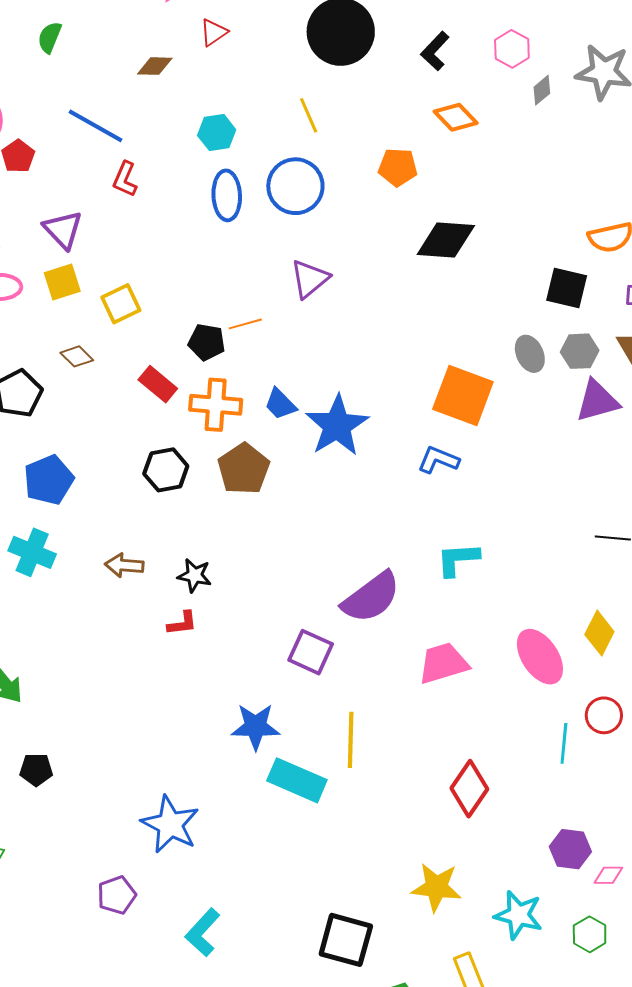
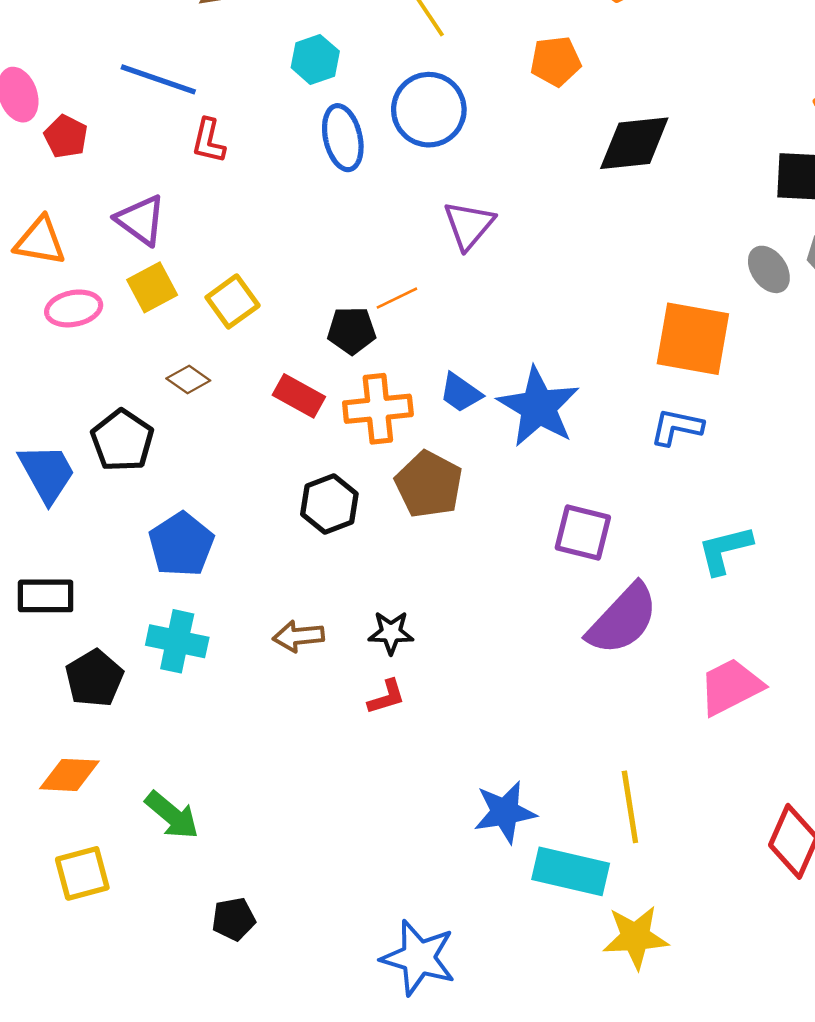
purple square: (311, 652) -> (583, 533), moved
yellow star: (436, 887) -> (635, 937), moved

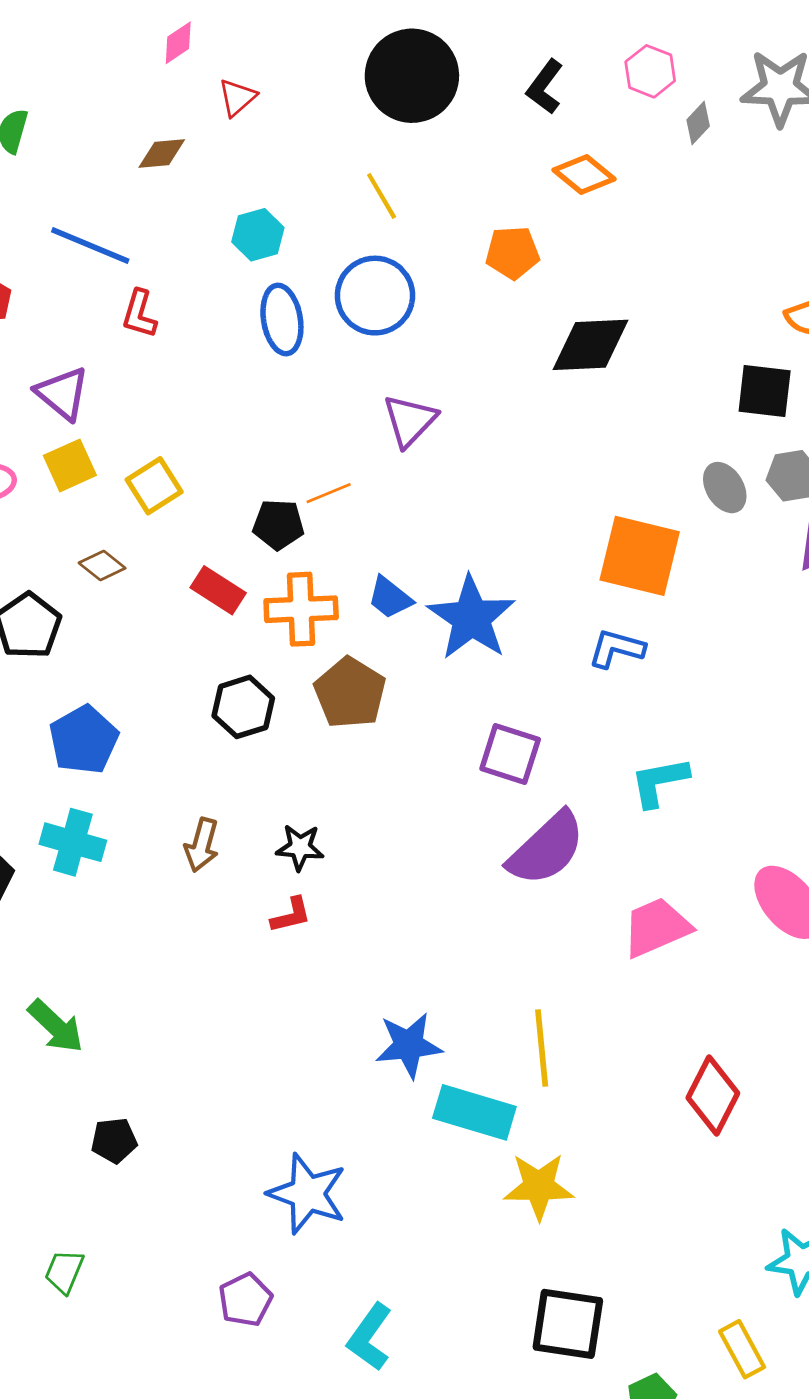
brown arrow: (298, 636) -> (202, 845), turned -72

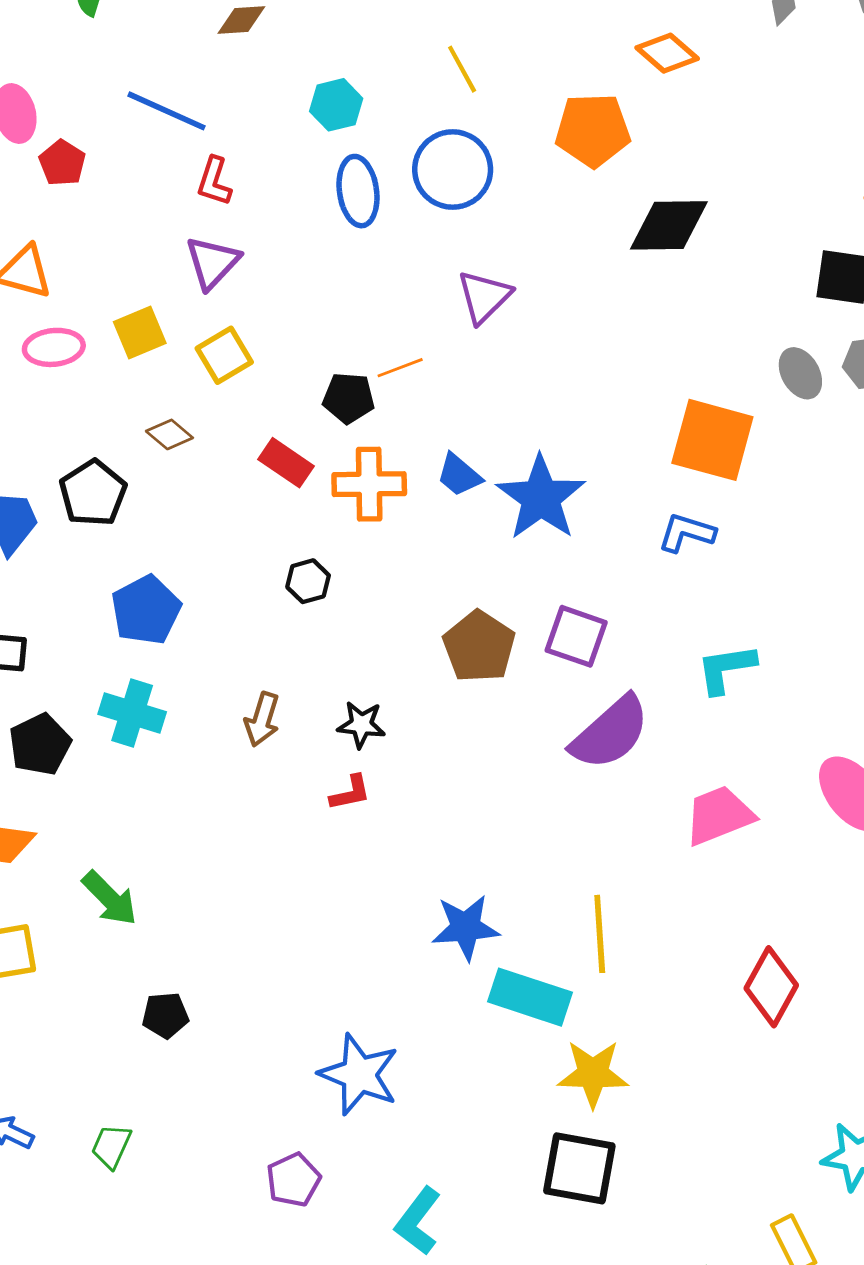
orange pentagon: (513, 253) -> (593, 130), size x1.4
purple triangle: (62, 393) -> (212, 262), moved, turned 32
brown pentagon: (350, 693) -> (479, 647), moved
black hexagon: (243, 707) -> (308, 581), size x0.7
black square: (568, 1324) -> (579, 1168), moved

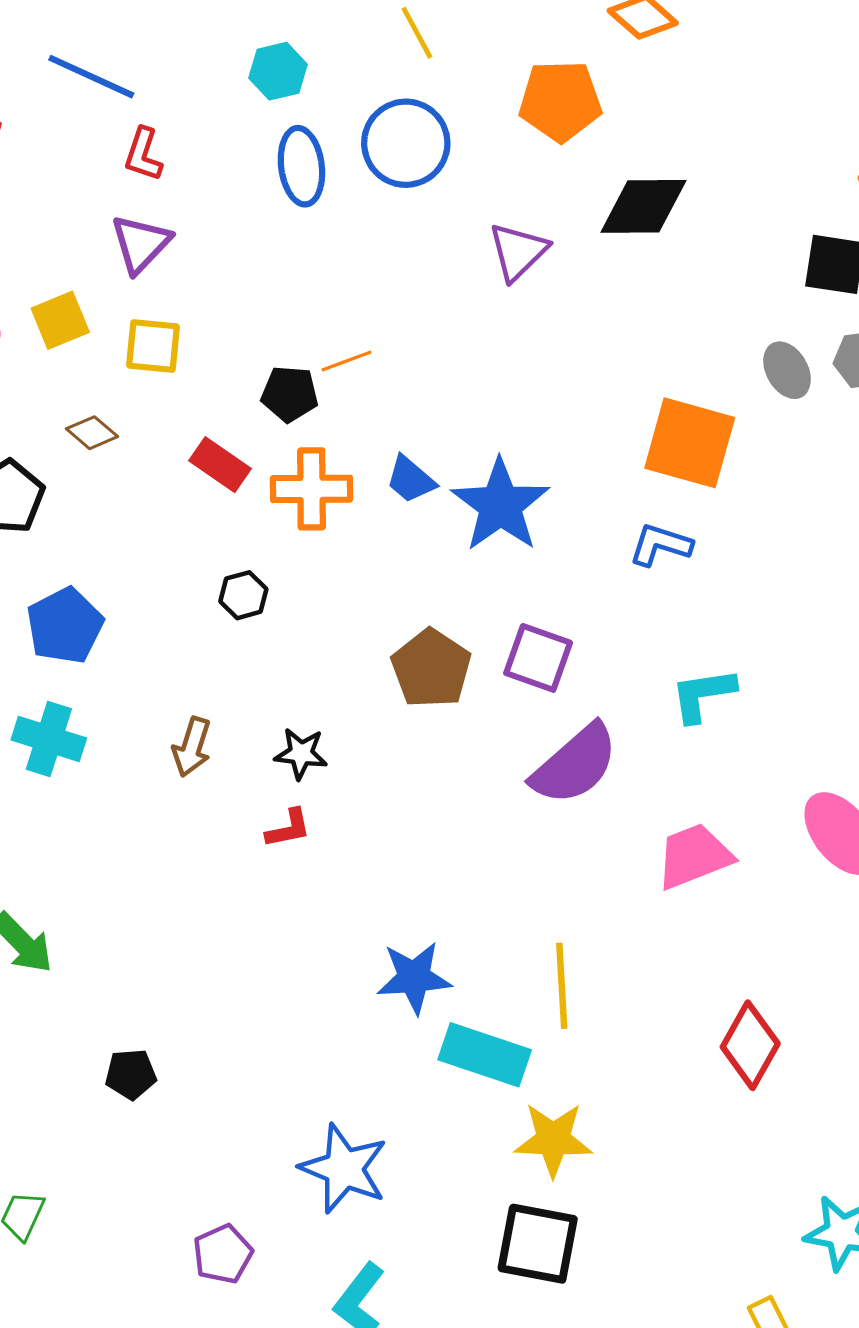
purple triangle: (484, 297) -> (518, 252), moved
yellow square: (224, 355) -> (153, 346), turned 36
black pentagon: (165, 1015) -> (131, 1074), moved
blue star: (359, 1075) -> (344, 1169), moved

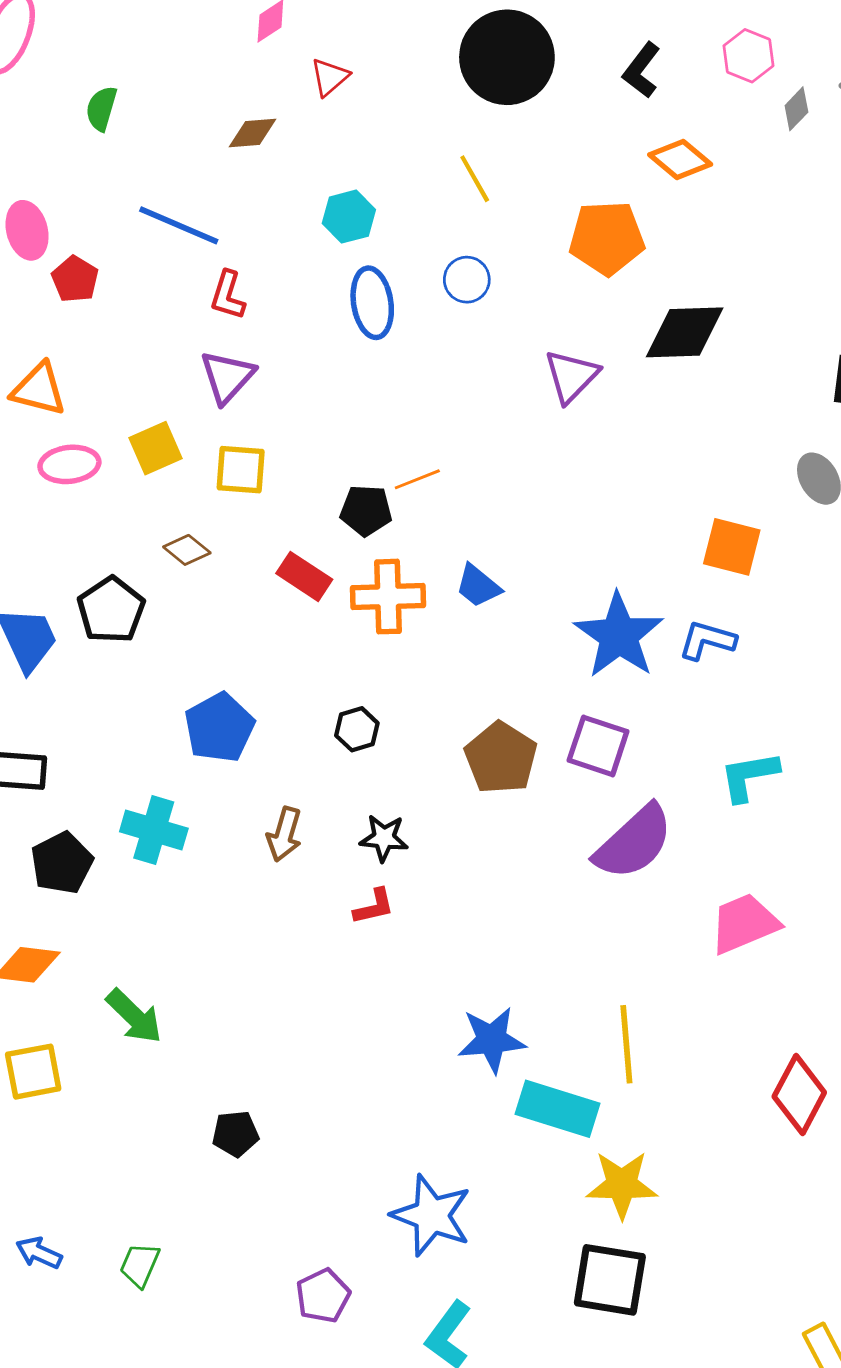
blue circle: (406, 143) -> (467, 280), size x0.6
orange square: (690, 443) -> (732, 547), size x0.7
blue star: (500, 505) -> (619, 636), moved
black hexagon: (243, 595) -> (357, 729), moved
blue pentagon: (65, 626) -> (219, 728), moved

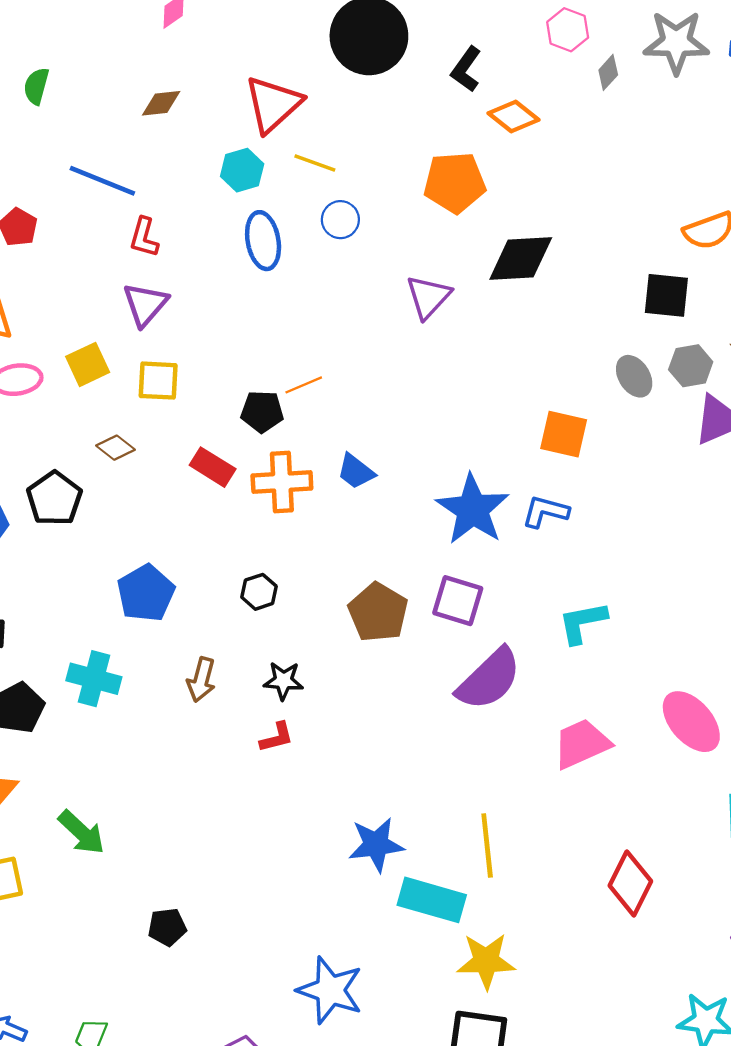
black L-shape: (641, 70) -> (466, 69), moved
red triangle: (330, 77) -> (273, 104), moved, size x1.8
yellow line: (475, 179) -> (315, 163), moved, turned -39

